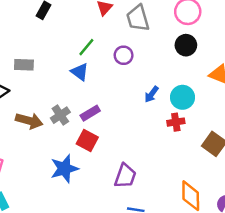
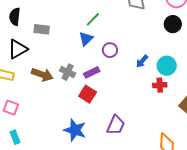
purple circle: (124, 55) -> (110, 50), moved
blue triangle: (80, 72) -> (86, 39), turned 35
gray cross: (60, 115) -> (68, 72), turned -35
blue star: (64, 169) -> (75, 130), moved, turned 30

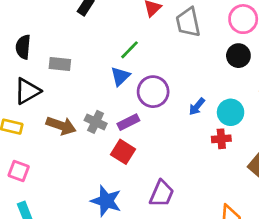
purple circle: (110, 50) -> (153, 92), size x1.5

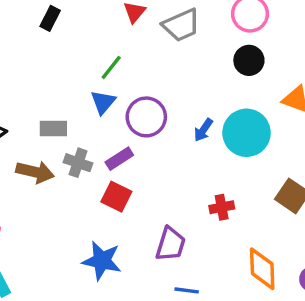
gray trapezoid: (188, 22) -> (181, 25), turned -96
gray rectangle: (60, 64) -> (53, 129), moved
cyan circle: (231, 112) -> (247, 133), size x1.4
red cross: (221, 139) -> (222, 207), moved

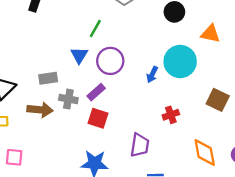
green line: (111, 67) -> (95, 28), moved
blue arrow: (203, 130) -> (152, 74), moved

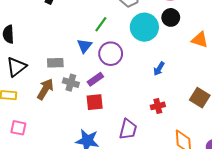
cyan circle: (180, 61) -> (144, 27), moved
blue arrow: (152, 74) -> (159, 69), moved
brown arrow: (40, 110) -> (45, 89), turned -70
red square: (98, 118) -> (95, 102), turned -30

